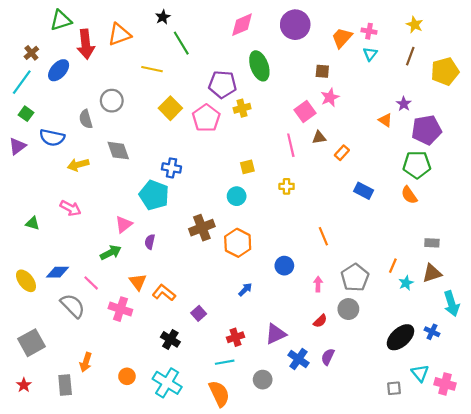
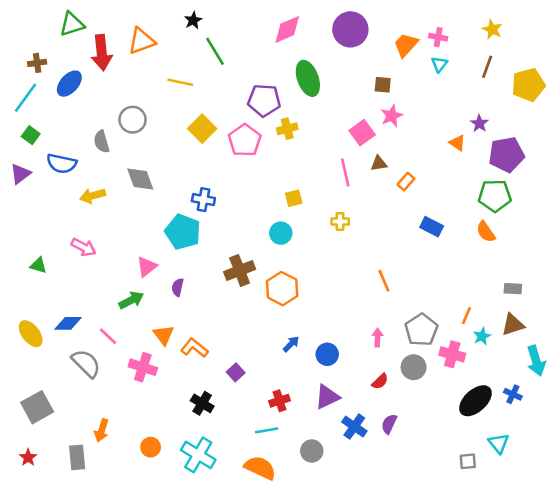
brown cross: (31, 53) -> (37, 63), turned 32
blue circle: (284, 266) -> (327, 354), moved
pink cross: (445, 384) -> (452, 354), moved
orange semicircle: (219, 394) -> (260, 468), turned -40

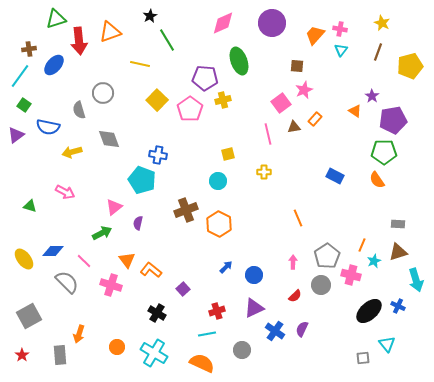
orange rectangle: (406, 182) -> (315, 119), moved

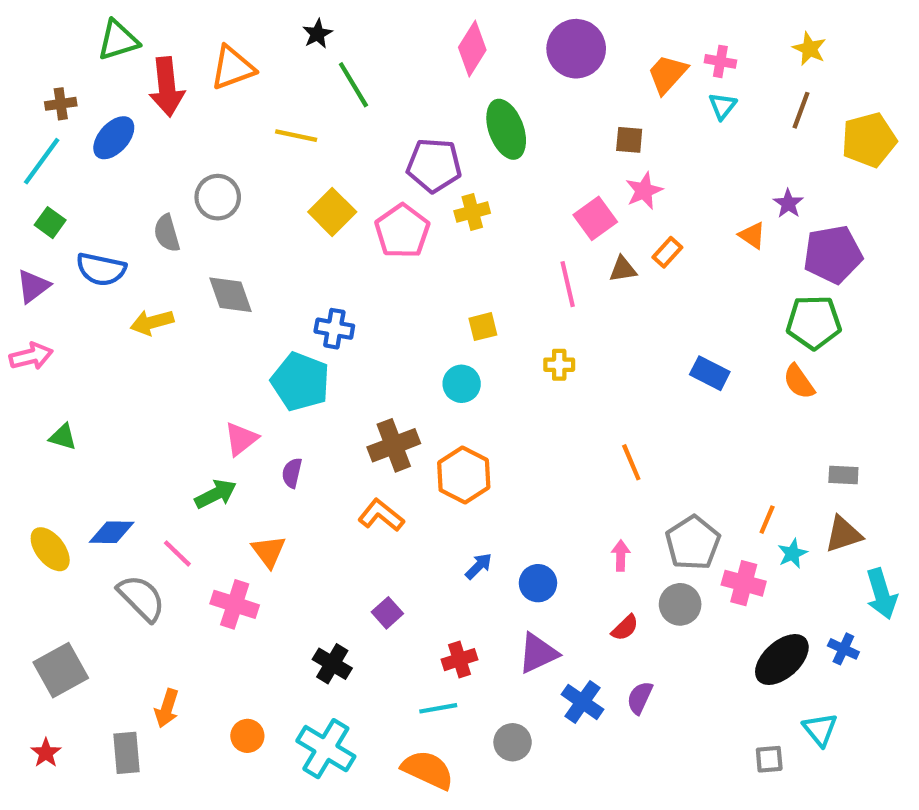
pink diamond: (223, 23) -> (472, 49), turned -35
pink arrow: (65, 192) -> (31, 356), moved, turned -42
orange L-shape: (151, 270) -> (381, 515), moved

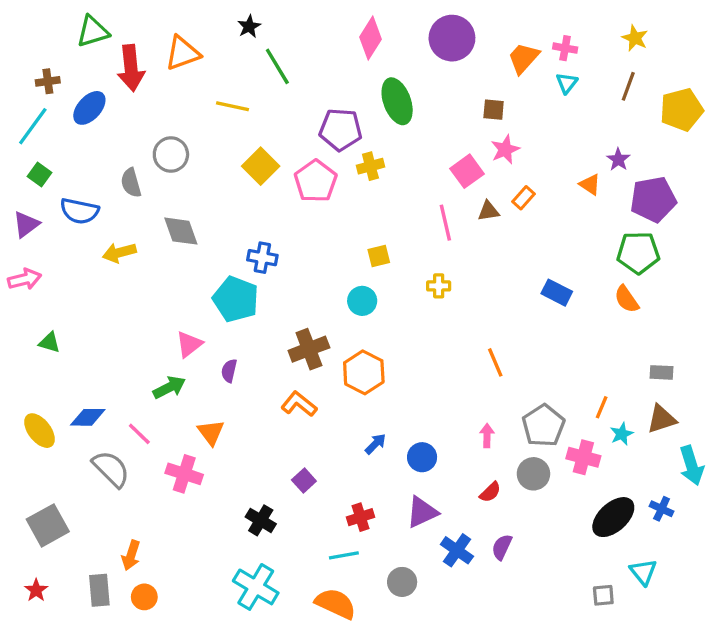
orange circle: (247, 736) -> (144, 597), moved

